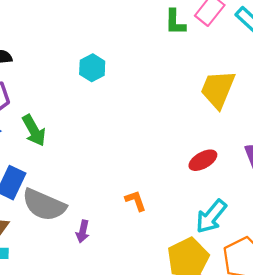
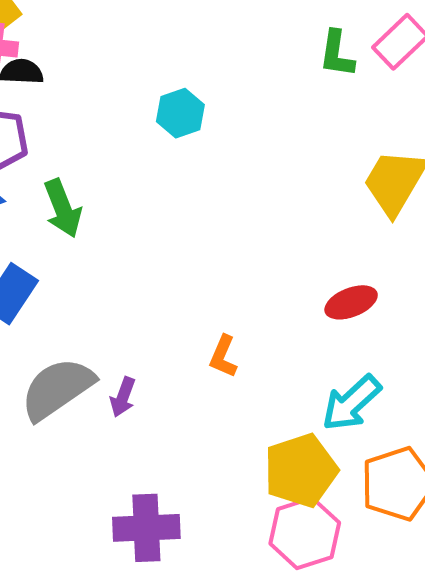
orange L-shape: (136, 201) -> (223, 356), turned -145
gray semicircle: (44, 205) -> (57, 389), moved, turned 114

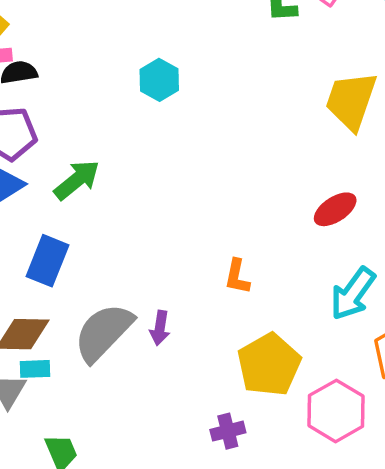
green arrow: (63, 208) -> (77, 180), turned -96
yellow pentagon: (301, 470) -> (269, 365), moved
purple cross: (146, 528) -> (228, 431), moved, size x0.6

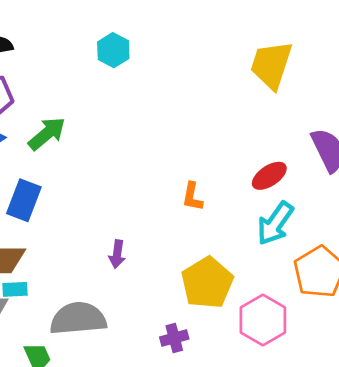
red ellipse: (335, 209) -> (269, 176), moved
orange L-shape: (237, 277) -> (192, 197), moved
gray semicircle: (103, 332) -> (78, 319), moved, turned 42

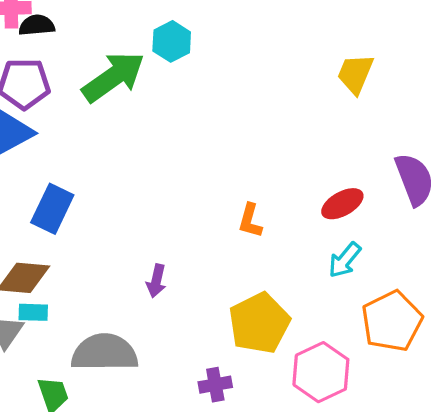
yellow trapezoid: (271, 65) -> (355, 74), size x0.7
green arrow: (47, 134) -> (113, 77), moved, size x1.4
cyan arrow: (275, 223) -> (345, 260), size x0.7

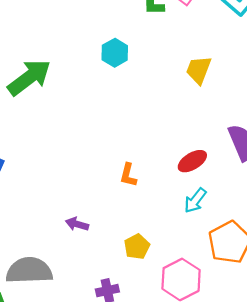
cyan hexagon: (172, 41) -> (115, 53), moved
purple arrow: (156, 281) -> (77, 224), moved, turned 95
yellow pentagon: (259, 323) -> (137, 247), size x0.6

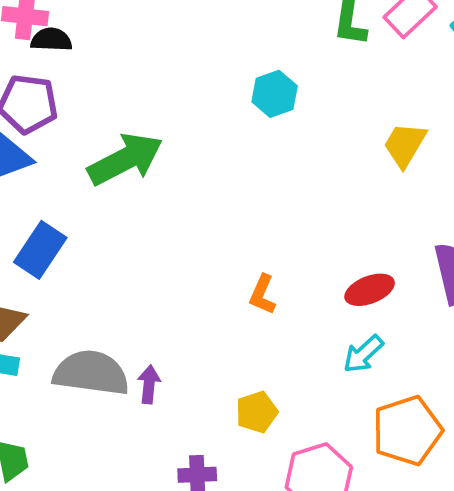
green arrow: (29, 77) -> (125, 159), moved
purple arrow: (77, 224) -> (149, 384), moved, turned 70
gray semicircle: (29, 271) -> (91, 373), moved

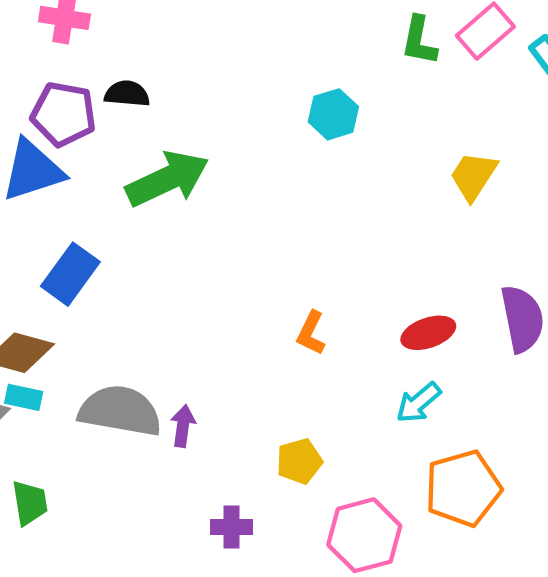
black semicircle: (51, 40) -> (127, 94), moved

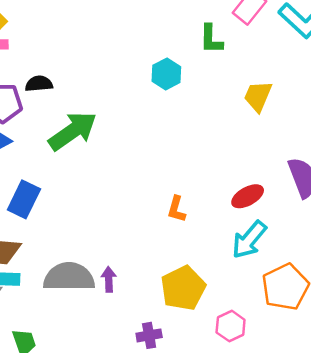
green L-shape: (419, 41) -> (211, 39), moved
cyan arrow: (418, 403) -> (249, 240), size x1.4
yellow pentagon: (299, 461) -> (183, 288), size x1.6
pink hexagon: (364, 535) -> (231, 326), size x0.7

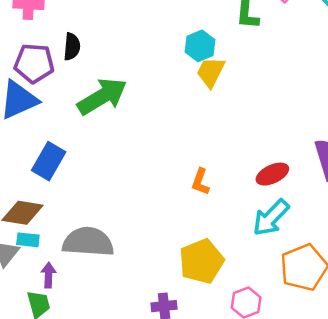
black semicircle: (39, 84) -> (72, 47), turned 96
yellow trapezoid: (258, 96) -> (211, 72), moved
purple arrow: (109, 279) -> (49, 275), moved

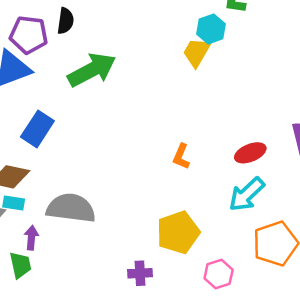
cyan hexagon: (200, 46) -> (211, 29), moved

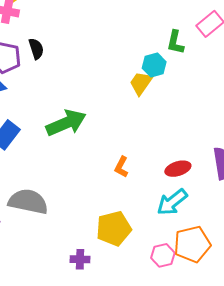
black semicircle: (66, 21) -> (36, 49), turned -30
green arrow: (92, 70) -> (66, 123), moved
pink hexagon: (219, 274) -> (163, 255), moved

